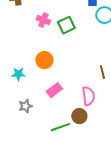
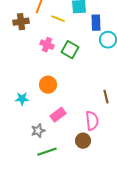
green square: (66, 25) -> (70, 50), turned -36
gray star: (25, 106) -> (38, 131), moved
green line: (60, 127) -> (47, 152), moved

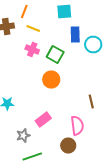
yellow line: (58, 19) -> (33, 28), moved
blue rectangle: (96, 23) -> (75, 34), moved
orange circle: (48, 85) -> (51, 80), moved

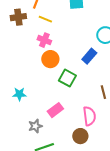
blue rectangle: (75, 34) -> (89, 56), moved, turned 42
green square: (55, 54) -> (67, 78), moved
orange circle: (51, 80) -> (50, 59), moved

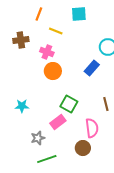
brown cross: (18, 17) -> (21, 40), moved
yellow line: (45, 19) -> (56, 31), moved
green square: (67, 78) -> (69, 104), moved

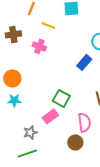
orange circle: (53, 71) -> (12, 78), moved
green line: (47, 159) -> (27, 153), moved

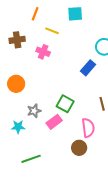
cyan star: (14, 100) -> (18, 127), moved
gray star: (30, 132) -> (34, 111), moved

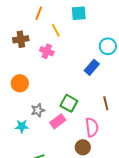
yellow line: (52, 31) -> (56, 30), turned 40

